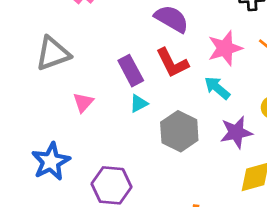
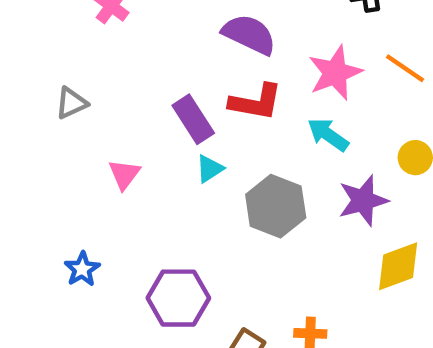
gray triangle: (53, 53) -> (71, 103), size x0.6
red L-shape: (172, 63) -> (256, 102), turned -48
blue star: (51, 161) -> (82, 269), size x0.6

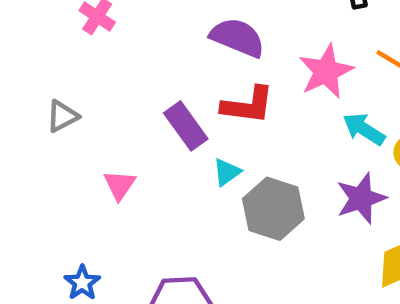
cyan arrow: (328, 135) -> (364, 129), moved
cyan triangle: (210, 169) -> (227, 172), moved

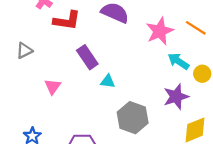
red L-shape: (248, 105) -> (67, 21), moved
cyan triangle: (227, 172) -> (108, 81), turned 42
gray hexagon: (273, 209) -> (133, 118), moved

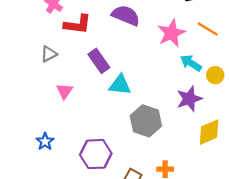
gray triangle: (24, 51) -> (49, 54), moved
cyan triangle: (108, 81) -> (120, 85), size x1.5

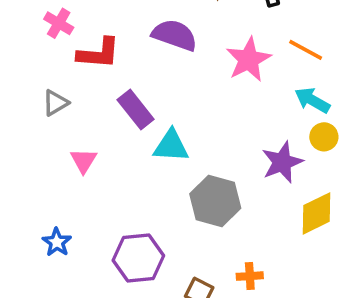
cyan arrow: (191, 63) -> (312, 100), moved
yellow circle: (215, 75) -> (324, 137), moved

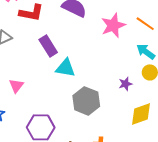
pink triangle: (84, 161) -> (16, 86), moved
purple star: (282, 162) -> (125, 84), size x0.6

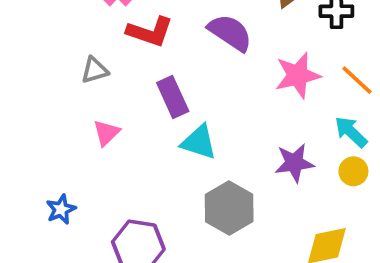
purple star: (125, 84) -> (294, 163), moved, size x1.5
pink triangle: (16, 86) -> (106, 133), moved

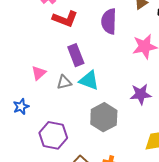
purple semicircle: (230, 33) -> (109, 21), turned -125
gray triangle: (95, 70) -> (64, 82), moved
blue star: (61, 209) -> (21, 107), moved

